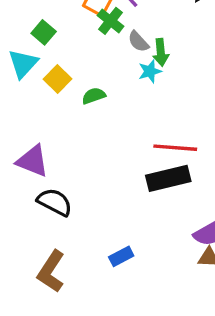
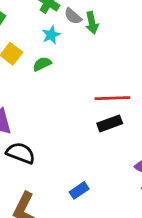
cyan star: (150, 71) -> (51, 35), moved
black rectangle: (168, 178) -> (110, 123), size x0.7

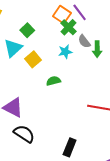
green semicircle: (42, 64) -> (53, 81), moved
black rectangle: (110, 123) -> (70, 147), moved, turned -60

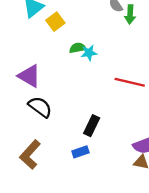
cyan star: (65, 52) -> (89, 53), moved

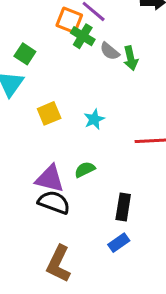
yellow square: (55, 22) -> (49, 113), moved, turned 30
green semicircle: (78, 48) -> (85, 170), moved
purple triangle: (29, 76) -> (50, 179), moved

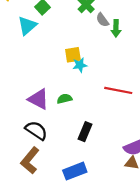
yellow square: (49, 113) -> (73, 55), moved
black semicircle: (54, 202) -> (36, 130), moved
blue rectangle: (119, 243) -> (75, 171), moved, size x1.5

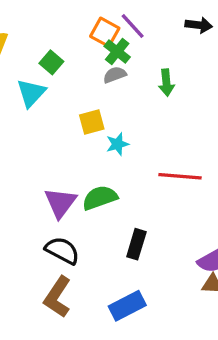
gray semicircle: (102, 20) -> (115, 75), moved, turned 112
yellow square: (73, 55) -> (92, 122), moved
purple triangle: (38, 99) -> (60, 203), turned 45
green semicircle: (65, 99) -> (100, 198), size x1.5

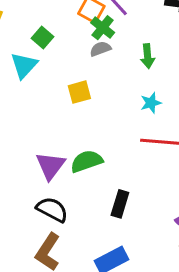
cyan star: (118, 144) -> (151, 103), moved

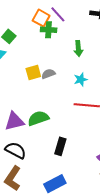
green cross: (103, 28) -> (49, 30), turned -35
gray semicircle: (100, 49) -> (48, 74), moved
purple triangle: (50, 166) -> (14, 121), turned 40

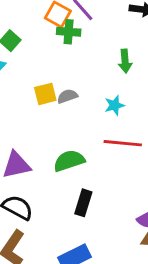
green arrow: (78, 49) -> (125, 61), moved
green semicircle: (38, 118) -> (69, 161), moved

